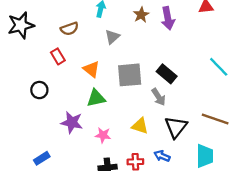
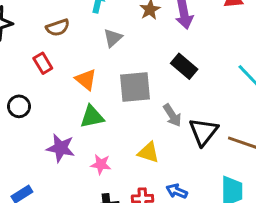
black rectangle: (167, 74) -> (184, 66), moved
black triangle: (176, 127) -> (203, 132), moved

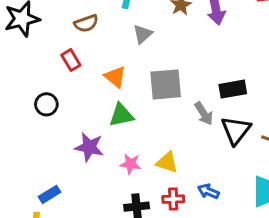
black rectangle: (184, 66) -> (233, 89), moved, turned -50
yellow triangle: (148, 152) -> (167, 162), moved

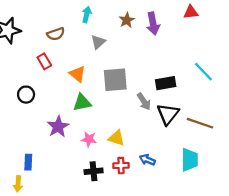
purple star: (89, 147) -> (58, 127), turned 30
blue rectangle: (49, 194) -> (28, 162), turned -56

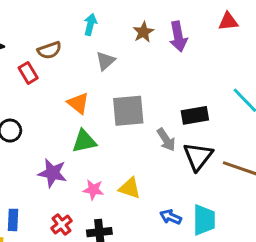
red rectangle: (44, 61) -> (28, 73), moved
purple star: (58, 127) -> (52, 173), turned -30
cyan trapezoid: (190, 160) -> (204, 220), moved
red cross: (121, 166) -> (62, 225), moved, turned -35

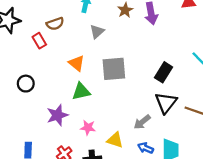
black rectangle: (195, 115) -> (164, 72), turned -48
gray arrow: (166, 140) -> (142, 122), moved, turned 84
purple star: (52, 173) -> (57, 115), turned -30
yellow triangle: (130, 188) -> (115, 140), moved

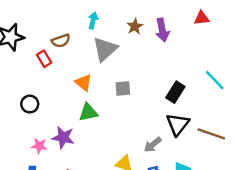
gray triangle: (97, 32) -> (105, 49), size x1.6
gray square: (114, 69) -> (123, 88), size x0.6
purple star: (57, 115) -> (63, 137), turned 30
pink star: (88, 128) -> (39, 146), moved

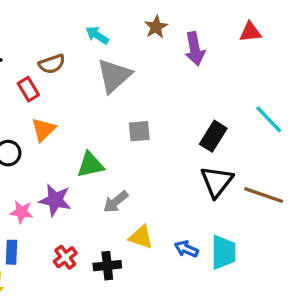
cyan arrow: (93, 20) -> (97, 35), turned -70
brown star: (135, 26) -> (156, 27), moved
orange triangle: (83, 83) -> (43, 129), moved, turned 36
gray arrow: (153, 145) -> (116, 202), moved

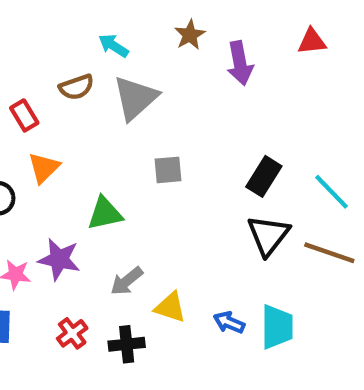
brown semicircle: (52, 64) -> (77, 87), moved
cyan line: (269, 119) -> (331, 192), moved
gray arrow: (116, 202) -> (127, 281), moved

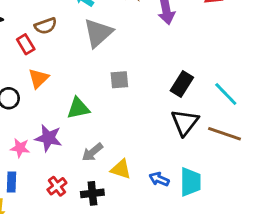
brown semicircle: (77, 87) -> (46, 26), moved

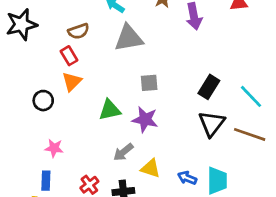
gray triangle: (98, 33) -> (129, 38), turned 32
red rectangle: (26, 44) -> (69, 56), moved
purple star: (48, 138) -> (145, 120), moved

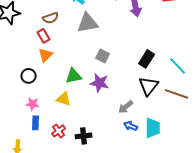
gray square: (149, 83) -> (103, 56), turned 32
black circle: (43, 101) -> (29, 76), moved
gray arrow: (123, 152) -> (126, 107), moved
yellow triangle: (150, 168) -> (64, 99), moved
blue rectangle: (46, 181) -> (36, 123), moved

